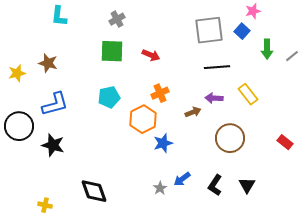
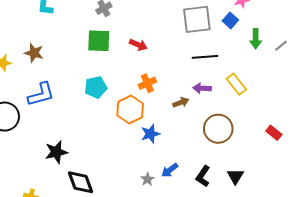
black star: (53, 145) -> (56, 152), moved, turned -30

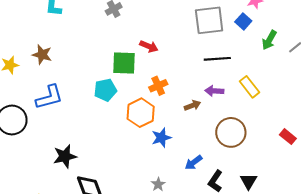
green arrow: (256, 39) -> (269, 40), turned 30
green square: (99, 41) -> (124, 63), moved
blue arrow: (170, 170) -> (194, 163), moved

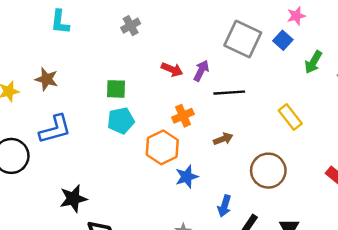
gray square: (209, 20) -> (243, 39), turned 32
black line: (217, 59) -> (229, 93), moved
green square: (124, 63) -> (116, 89), moved, size x0.7
purple arrow: (214, 91) -> (201, 71), moved, turned 114
blue arrow: (194, 163) -> (224, 206), turned -36

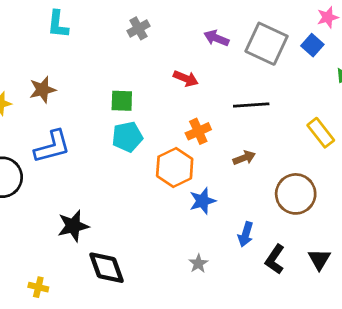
purple arrow: (201, 71) -> (216, 38), moved, turned -95
brown star: (47, 79) -> (43, 90), turned -30

